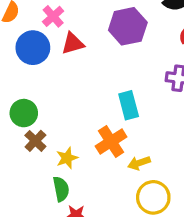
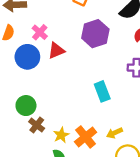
orange cross: (111, 141) -> (86, 137), moved

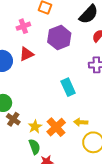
pink cross: (40, 32) -> (23, 26), moved, turned 32
yellow arrow: (114, 133) -> (81, 122), turned 32

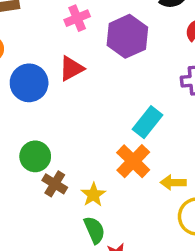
pink cross: (23, 26) -> (77, 18), moved
cyan rectangle: (68, 87) -> (147, 122), turned 66
orange cross: (56, 127) -> (133, 161), moved

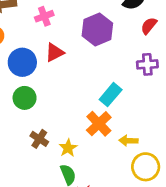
pink cross: (77, 18) -> (44, 16), moved
green circle: (35, 156) -> (25, 98), moved

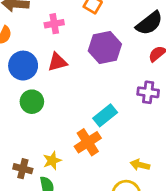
green circle: (25, 98) -> (32, 102), moved
brown cross: (39, 139) -> (23, 169), moved, turned -30
yellow arrow: (128, 141) -> (140, 165), moved

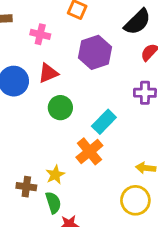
pink cross: (54, 24) -> (40, 34), turned 30
green circle: (32, 102) -> (60, 108), moved

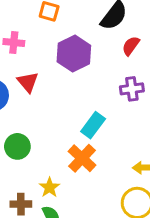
red triangle: (48, 73) -> (28, 82), turned -40
green circle: (60, 108) -> (17, 146), moved

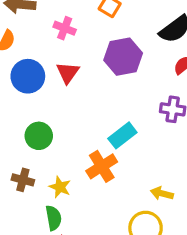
yellow star: (49, 187) -> (60, 187), turned -30
brown cross: (21, 204) -> (23, 180), moved

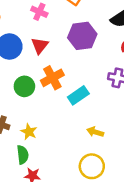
green circle: (39, 136) -> (24, 86), moved
orange cross: (102, 166) -> (52, 78), moved
yellow arrow: (162, 193) -> (95, 132), moved

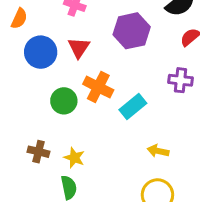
orange cross: (52, 78) -> (98, 87), turned -30

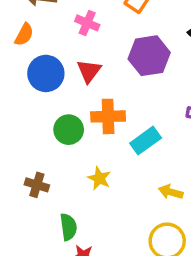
orange cross: (98, 87) -> (108, 116), turned -32
yellow star: (74, 158) -> (99, 178), moved

